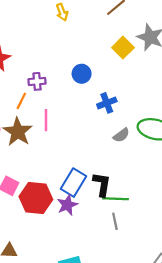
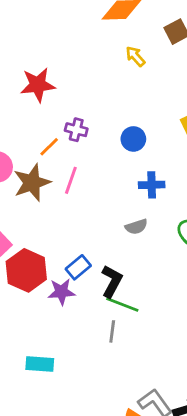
yellow arrow: (62, 12) -> (135, 56), turned 140
gray semicircle: (121, 135) -> (136, 227), moved
blue rectangle: (74, 183) -> (78, 267), size x0.7

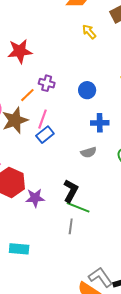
blue rectangle: (78, 267) -> (45, 135), moved

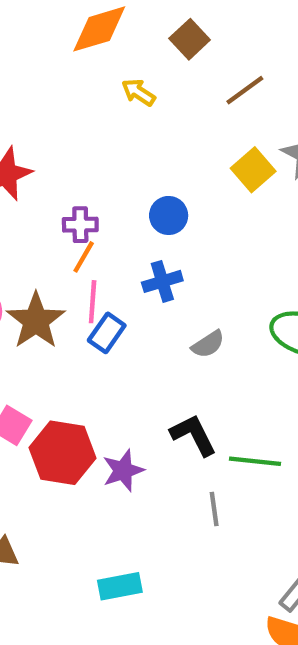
orange line: (27, 95) -> (84, 257), moved
blue cross: (100, 123) -> (162, 281), moved
black L-shape: (71, 191) -> (193, 435), turned -40
green line: (78, 207) -> (255, 461), moved

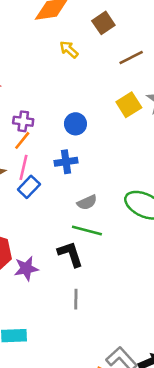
green line: (255, 461) -> (87, 231), moved

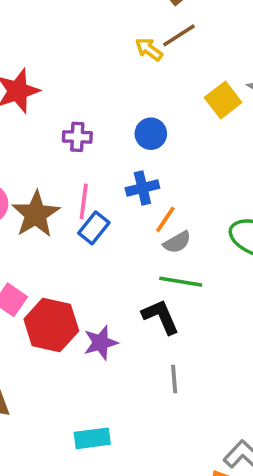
yellow arrow: (69, 49) -> (149, 49), moved
brown line: (131, 58) -> (179, 35), moved
orange line: (22, 140) -> (165, 219), moved

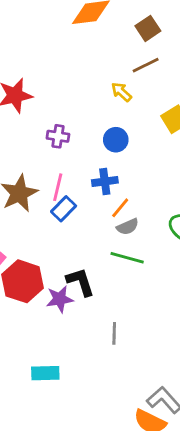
yellow arrow: (149, 49) -> (121, 92), moved
black L-shape: (161, 317) -> (80, 282), moved

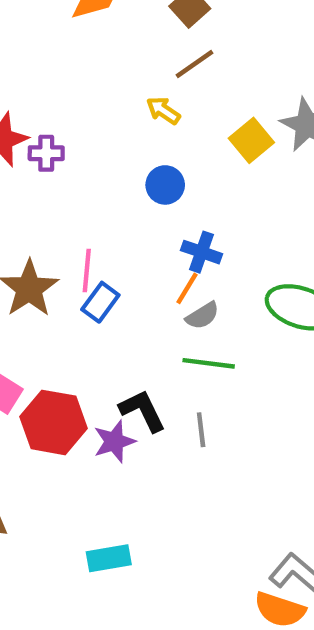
purple cross: (58, 136) -> (46, 153), moved
blue cross: (105, 181) -> (202, 252), moved, turned 35
gray line: (114, 333) -> (201, 430), moved

